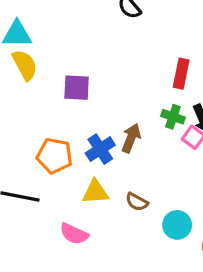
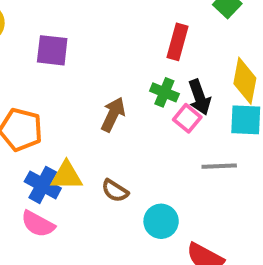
blue cross: (100, 149) -> (43, 185), moved, turned -32

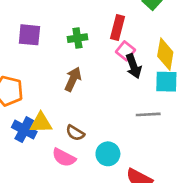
green cross: (164, 92) -> (77, 38), moved, turned -30
pink square: (187, 118) -> (125, 51), moved
pink semicircle: (38, 224) -> (64, 158), moved

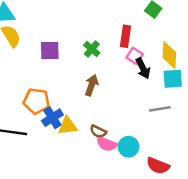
green cross: (77, 38) -> (92, 49), turned -35
blue cross: (24, 130) -> (52, 118), moved, turned 36
pink semicircle: (64, 158) -> (107, 144), moved

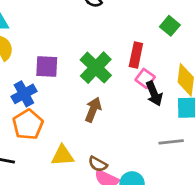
green cross: (92, 49) -> (96, 68), size x1.6
orange pentagon: (36, 101) -> (28, 125), turned 30
blue cross: (52, 118) -> (24, 94), moved

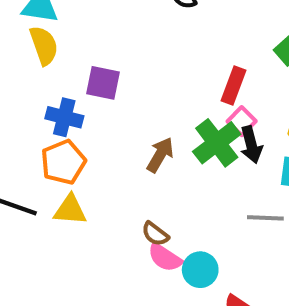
green cross: (96, 68) -> (217, 143), moved
blue cross: (24, 94) -> (64, 117), turned 35
yellow triangle: (62, 155) -> (70, 210), moved

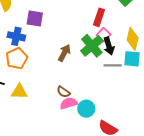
yellow triangle: (70, 210) -> (19, 92), moved
gray line: (265, 218) -> (113, 65), moved
pink semicircle: (165, 257) -> (69, 103), turned 132

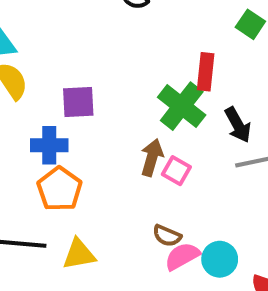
pink square: (104, 35) -> (176, 171), moved
green cross: (92, 46) -> (182, 106), moved

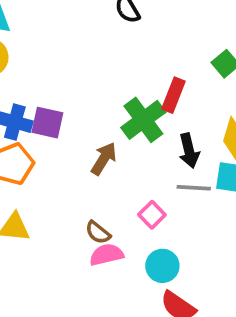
purple square: (78, 102) -> (47, 123), moved
pink square: (176, 171) -> (152, 215), moved
cyan circle: (220, 259) -> (162, 266), moved

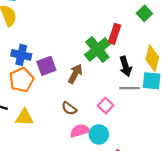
purple square: (47, 123) -> (46, 66), moved, turned -30
brown semicircle: (98, 232) -> (69, 108), moved
cyan circle: (162, 266) -> (99, 134), moved

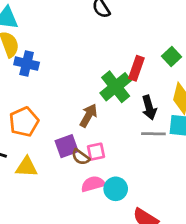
green square: (144, 13) -> (171, 57), moved
blue cross: (21, 55) -> (27, 64), moved
purple square: (46, 66) -> (67, 146), moved
pink square: (106, 106) -> (96, 152), moved, turned 35

